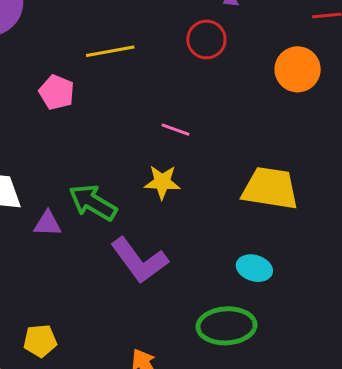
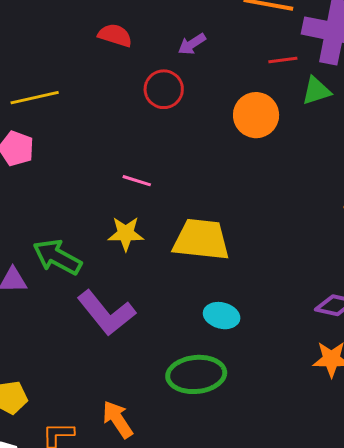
yellow line: (110, 51) -> (35, 98), moved
yellow trapezoid: (270, 188) -> (201, 240), moved

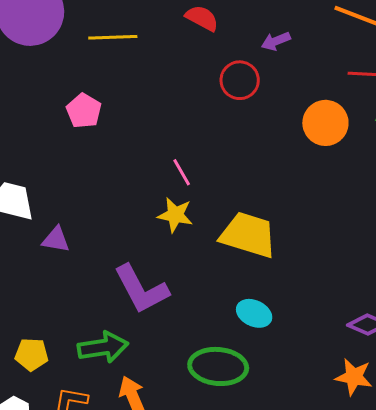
yellow line: (35, 98) -> (113, 37), moved
pink line: (137, 181) -> (182, 172), moved, turned 32
green arrow: (57, 257) -> (103, 347), moved, turned 132

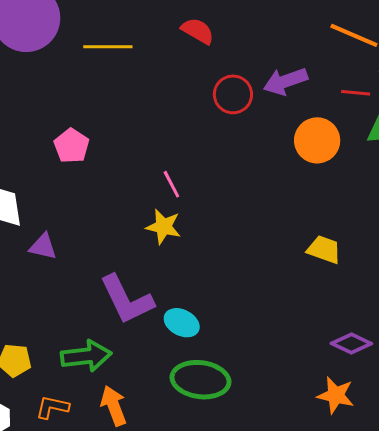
purple arrow: (276, 41) -> (285, 81), moved, size x1.5
pink pentagon: (84, 111) -> (72, 146), moved
yellow trapezoid: (248, 235) -> (324, 250), moved, size x0.6
cyan ellipse: (254, 313) -> (182, 323), moved

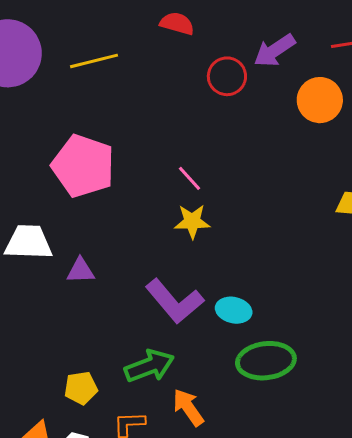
pink pentagon: (72, 146) -> (83, 166), size x1.8

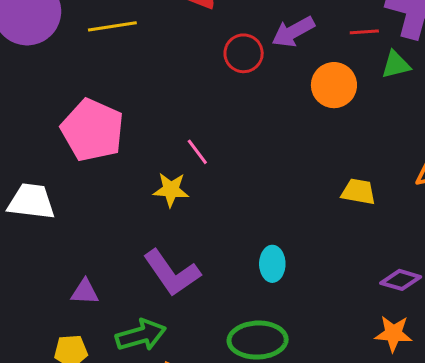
yellow star: (192, 222) -> (171, 190), moved
purple triangle: (81, 271) -> (85, 292), moved
cyan ellipse: (234, 310) -> (272, 264), moved, turned 72

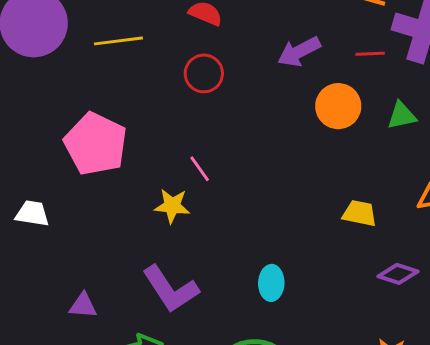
red circle: (244, 53) -> (204, 73), moved
green triangle: (396, 65) -> (402, 116), moved
white trapezoid: (31, 201) -> (32, 213), size x0.7
purple diamond: (401, 280) -> (398, 274), moved

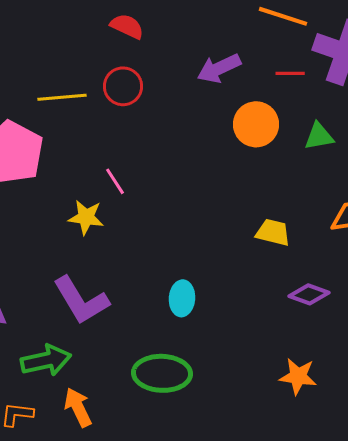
yellow line: (118, 41) -> (62, 97), moved

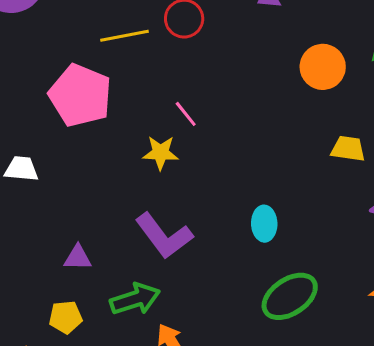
orange circle: (256, 124) -> (323, 67), moved
green ellipse: (162, 373) -> (290, 296), moved, turned -30

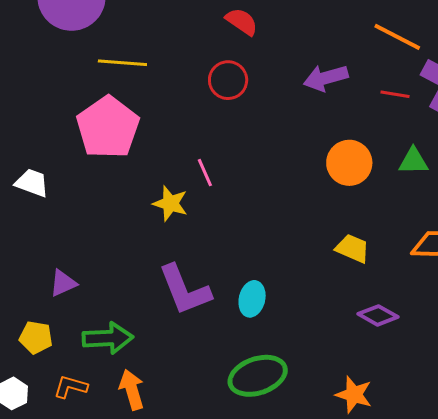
yellow line: (125, 36) -> (122, 63), moved
purple L-shape: (164, 236) -> (185, 290), moved
purple triangle: (78, 258) -> (63, 283), turned -40

